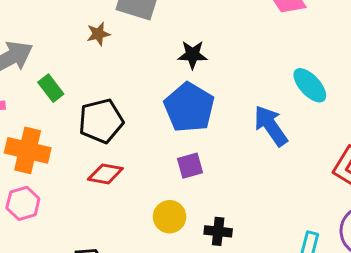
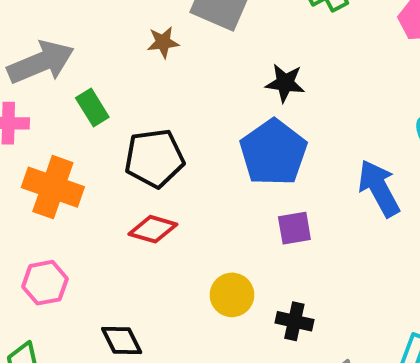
purple square: (190, 166) -> (294, 228), moved
pink hexagon: (23, 203) -> (45, 283), moved

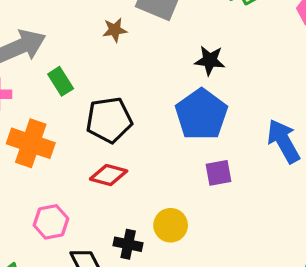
pink hexagon: (45, 283) -> (51, 222), moved
black cross: (294, 321) -> (128, 244), moved

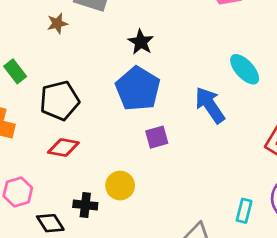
black star: (210, 60) -> (141, 42), turned 30

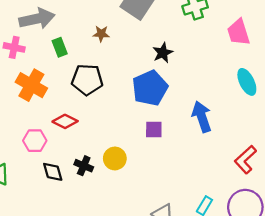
brown star: (57, 23) -> (101, 34), moved
cyan ellipse: (245, 69) -> (247, 82), moved
red diamond: (63, 148) -> (65, 121), moved

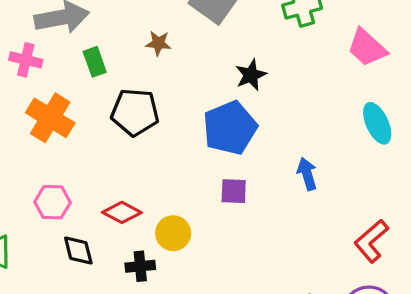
pink trapezoid: (239, 32) -> (367, 48), turned -32
blue arrow: (202, 117) -> (307, 174), size x0.7
red diamond: (65, 121) -> (122, 212), moved
black cross: (84, 166) -> (140, 266), moved, turned -30

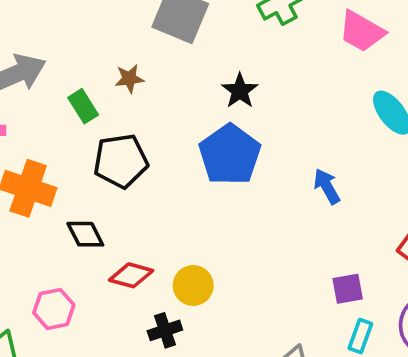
green rectangle: (95, 62) -> (83, 106), moved
purple square: (234, 191) -> (348, 289), moved
pink hexagon: (53, 202) -> (54, 309), moved
black diamond: (78, 250) -> (85, 234), moved

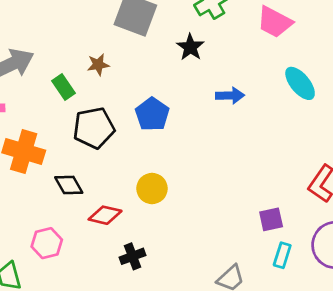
black star: (240, 91) -> (190, 47), moved
blue pentagon: (230, 155) -> (152, 114), moved, size x0.7
blue arrow: (327, 186) -> (230, 96), moved, turned 120
yellow circle: (193, 286) -> (152, 188), moved

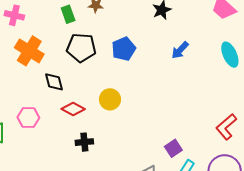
blue arrow: (230, 96) -> (180, 50), turned 120
purple square: (271, 219) -> (173, 148), moved, turned -36

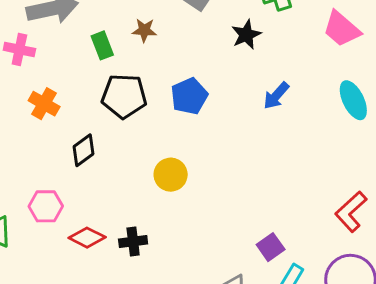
orange cross: (29, 51) -> (44, 104), size x0.7
black diamond: (54, 82) -> (83, 150), turned 70
red diamond: (73, 109) -> (87, 238), moved

